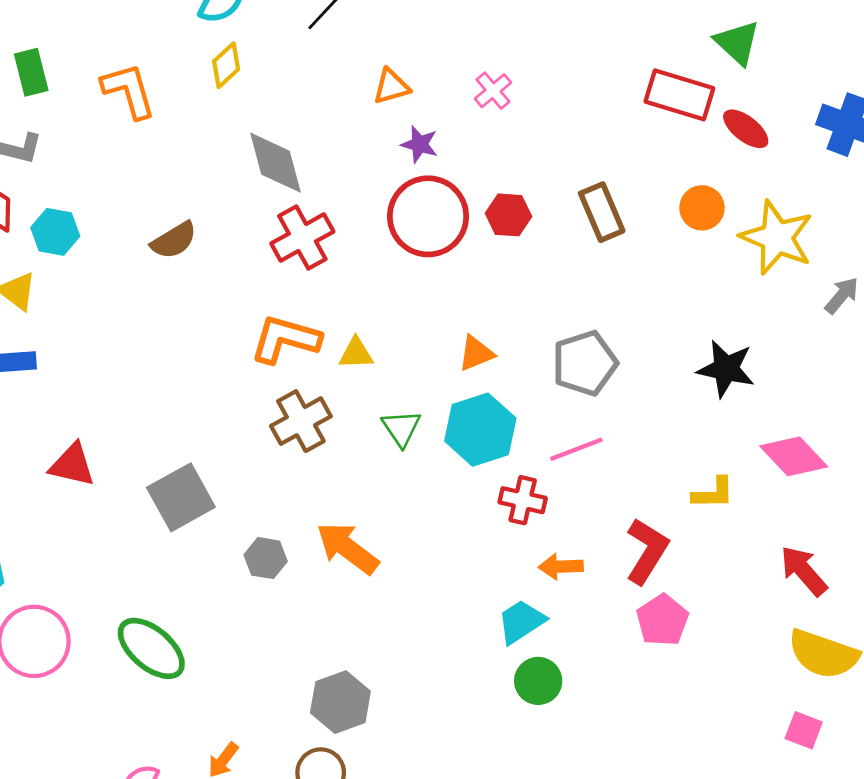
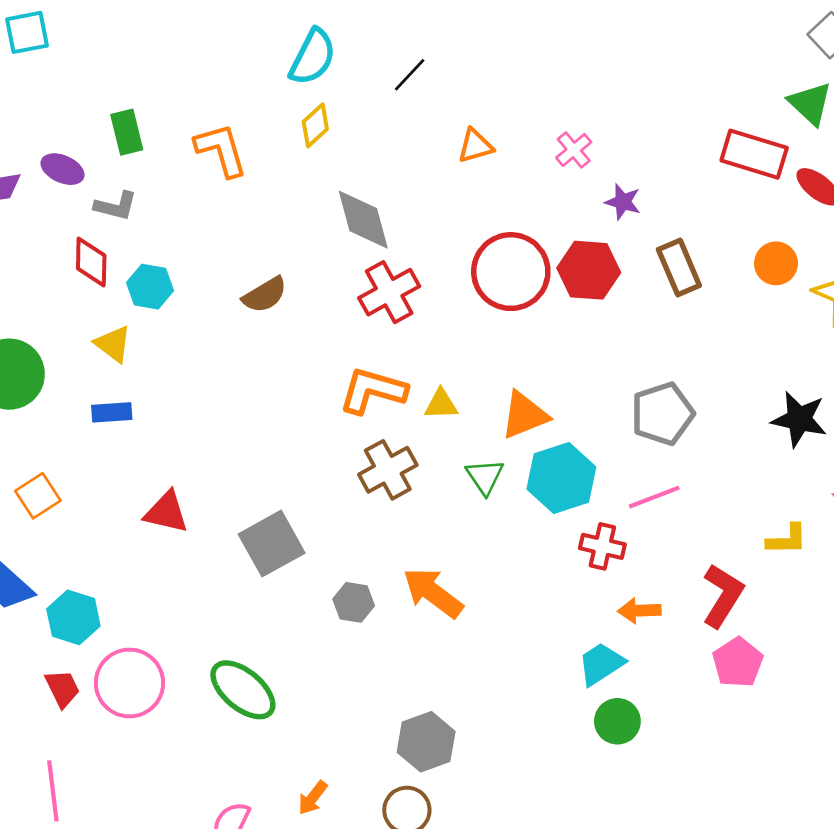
purple star: (420, 144) -> (623, 202), moved
red hexagon: (509, 215) -> (589, 270), size x1.4
orange triangle: (476, 353) -> (524, 415), moved, size x1.4

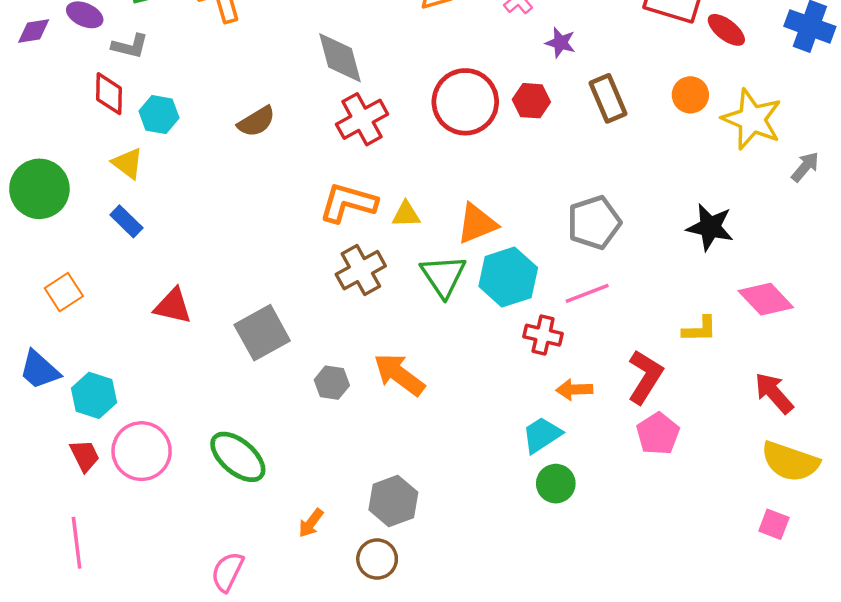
red hexagon: (589, 270) -> (531, 101), size x0.7
blue rectangle: (112, 412) -> (126, 221), turned 48
green triangle: (485, 477) -> (443, 276), size x1.4
orange arrow: (313, 798) -> (311, 523), moved

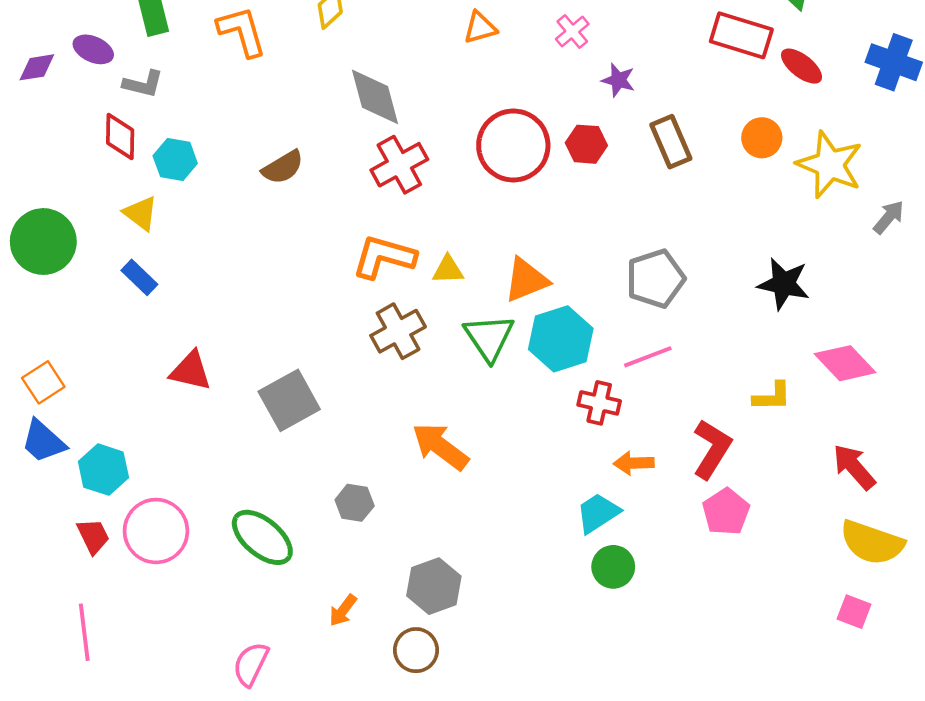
orange square: (64, 292) -> (43, 382), moved
gray hexagon: (332, 383) -> (355, 503), moved

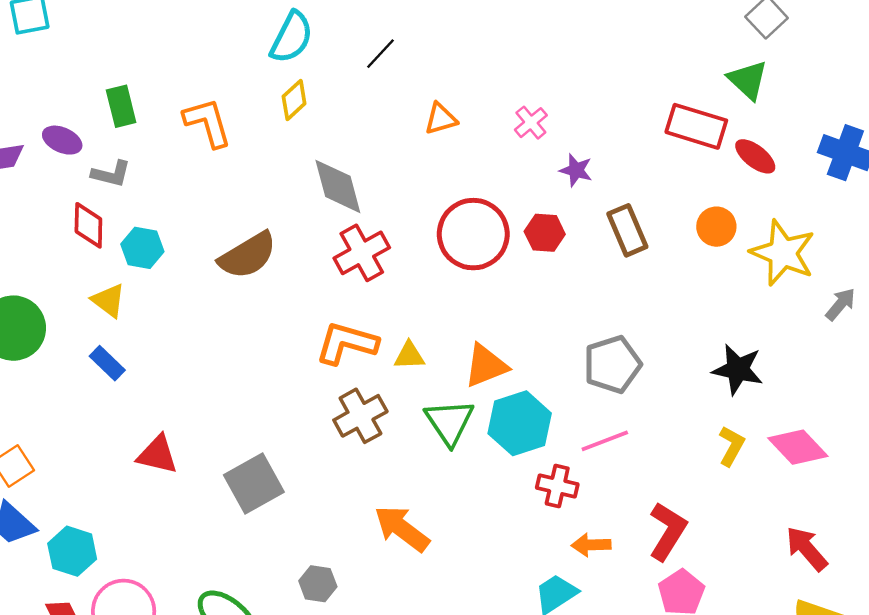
brown semicircle: (283, 167) -> (248, 255), size x1.4
yellow L-shape: (772, 397) -> (731, 446), moved, turned -60

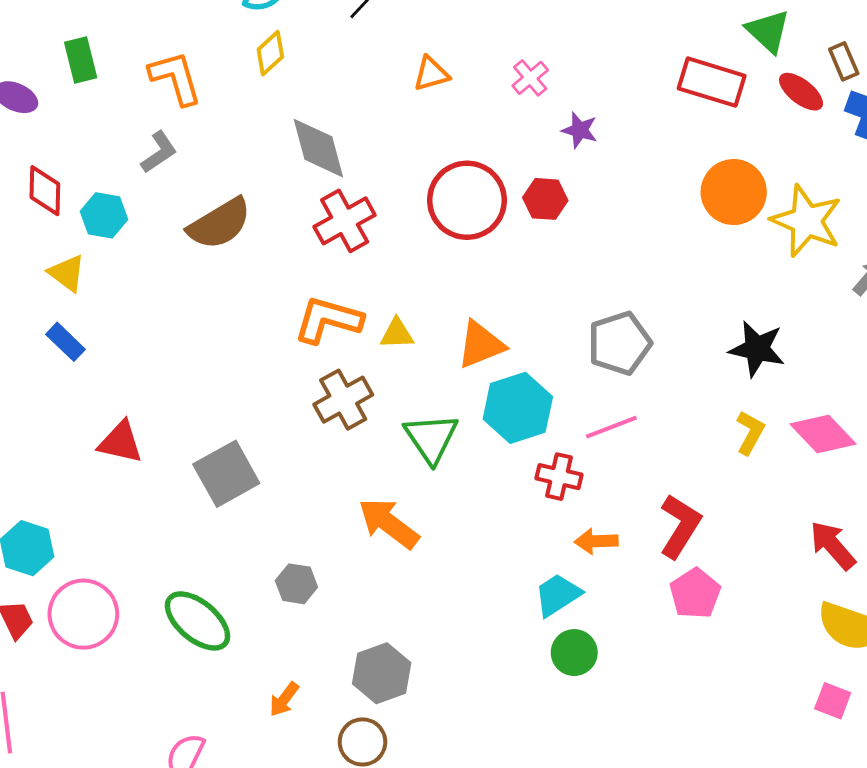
red ellipse: (755, 156) -> (801, 92), moved
gray L-shape: (111, 174) -> (159, 152), moved, turned -48
orange circle: (716, 227) -> (734, 192), size x1.5
brown rectangle: (627, 230) -> (844, 61), moved, size x0.7
green triangle: (449, 422) -> (431, 438), moved

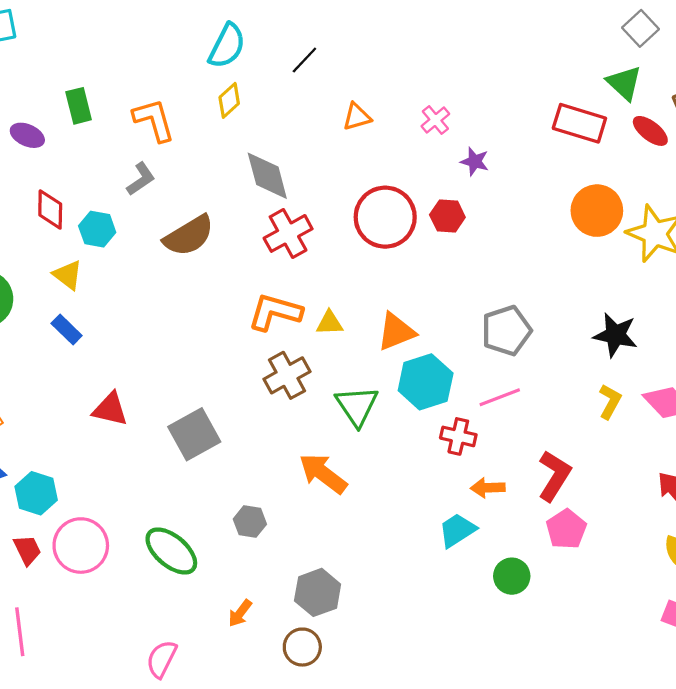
green circle: (574, 653) -> (512, 576), moved

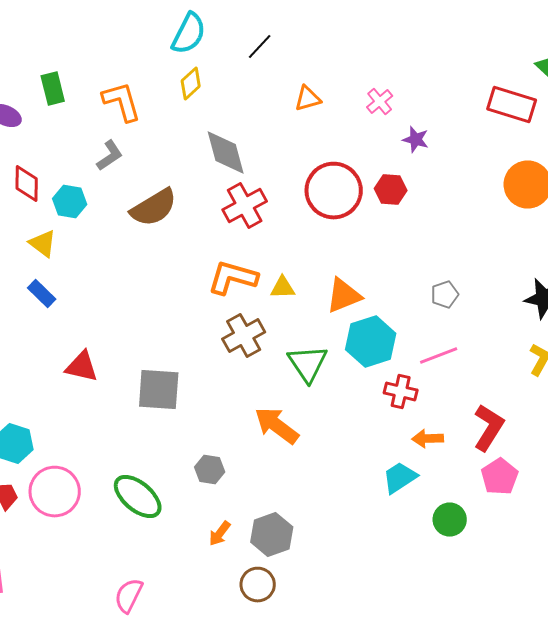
gray pentagon: (506, 331) -> (445, 294), size x0.6
gray square: (194, 434) -> (159, 390), turned 33
orange arrow: (240, 613) -> (220, 534), moved

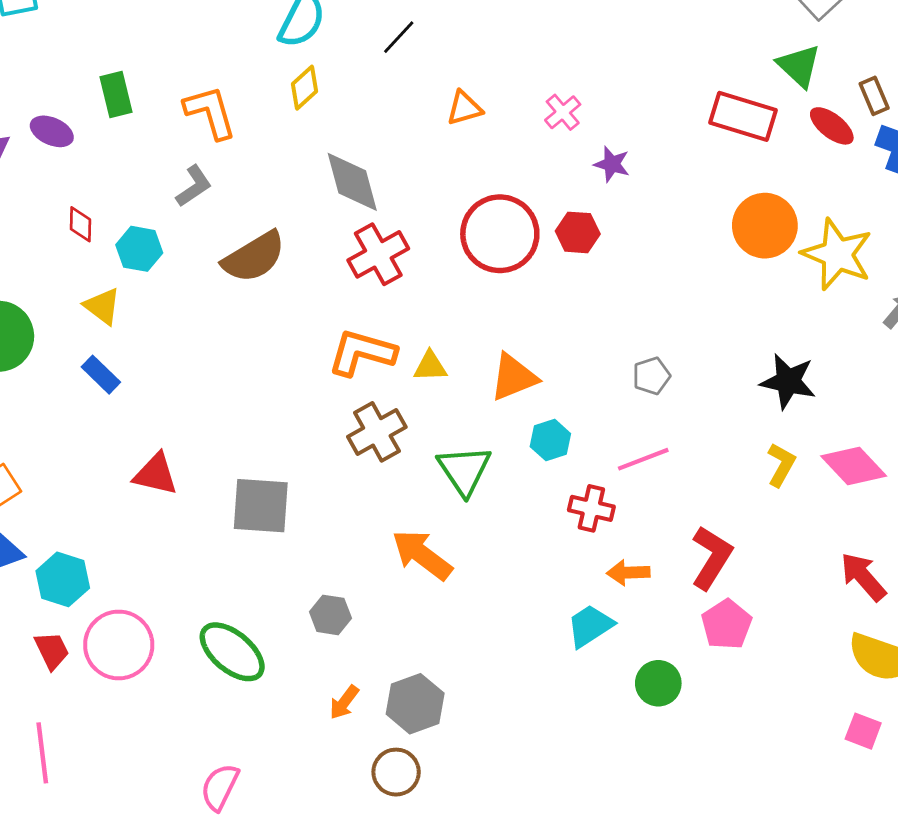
red diamond: (27, 184) -> (80, 224), size x0.7
cyan hexagon: (371, 342) -> (550, 440), size x0.6

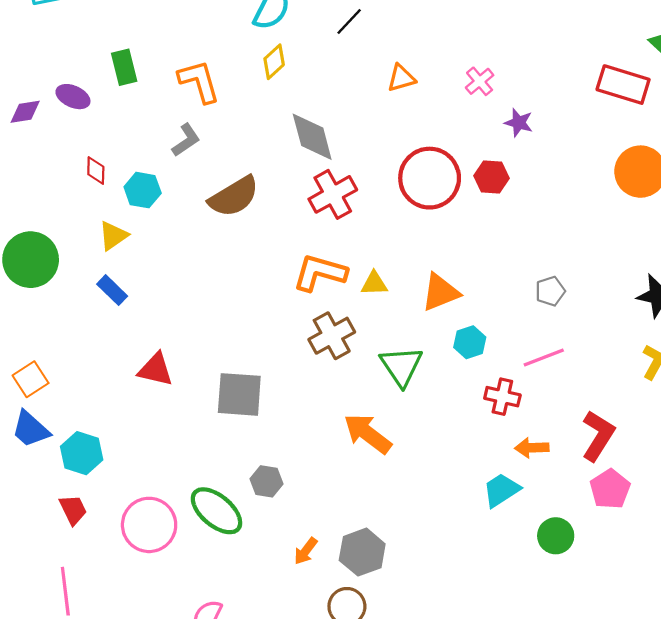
yellow triangle: (102, 306) -> (113, 236), turned 48
gray hexagon: (330, 615) -> (266, 481), moved
pink circle: (119, 645) -> (149, 525), moved

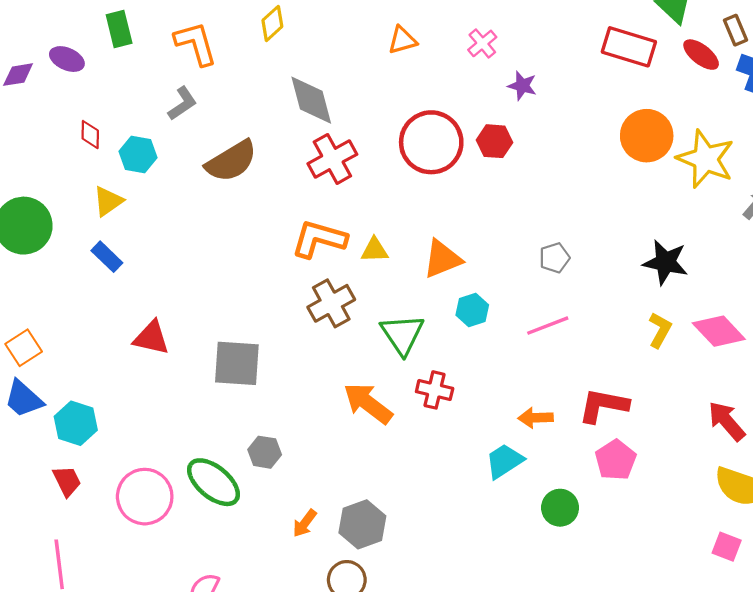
red cross: (502, 397) -> (435, 390), moved
red L-shape: (598, 436) -> (603, 406), turned -111

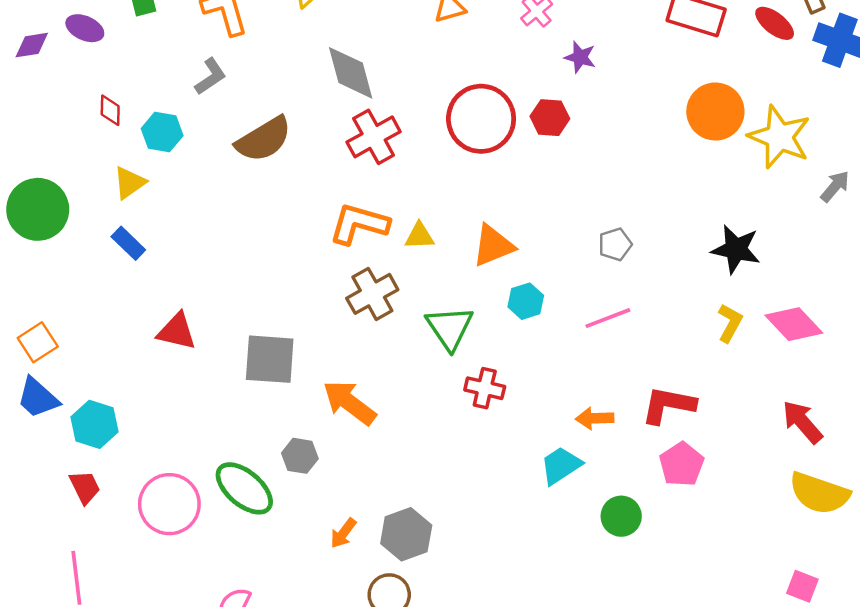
orange arrow: (368, 403) -> (349, 403), moved
pink square: (727, 547) -> (802, 586), moved

